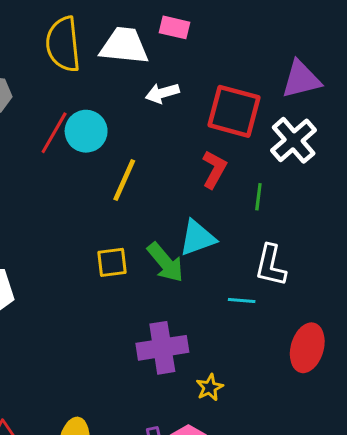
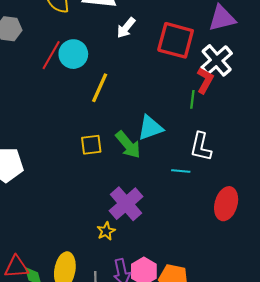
white arrow: (162, 93) -> (126, 28), turned -35
red L-shape: (214, 169) -> (205, 80), moved
purple cross: (162, 348) -> (126, 204), turned -32
yellow star: (210, 387) -> (106, 231), moved

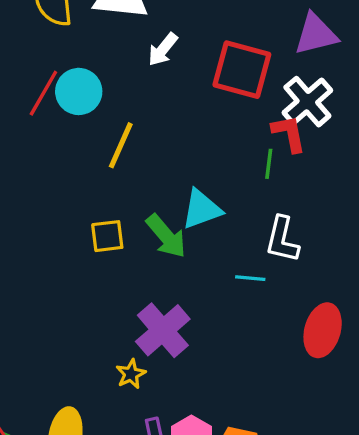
red L-shape: (205, 80) -> (289, 134), turned -40

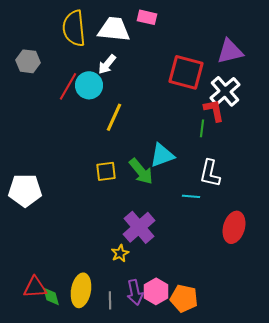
white arrow: (163, 49) -> (107, 64), moved

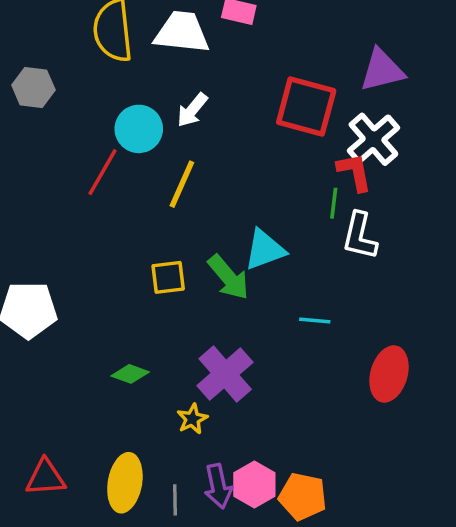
white arrow: (107, 64) -> (192, 110), moved
red line: (68, 86) -> (103, 172), moved
white L-shape: (210, 173) -> (360, 236), moved
green diamond: (51, 296) -> (130, 374), moved, turned -55

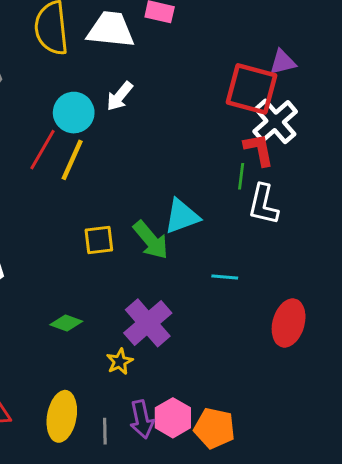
purple triangle: (382, 70) -> (283, 62), size x0.7
red square: (306, 106) -> (251, 89), moved
yellow line: (182, 184) -> (72, 160), moved

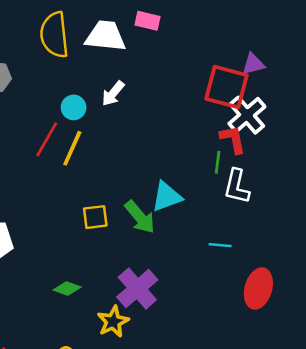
cyan circle: (74, 113) -> (74, 107), size x0.7
cyan line: (225, 277) -> (220, 245), moved
yellow star: (120, 362) -> (113, 322), size x1.4

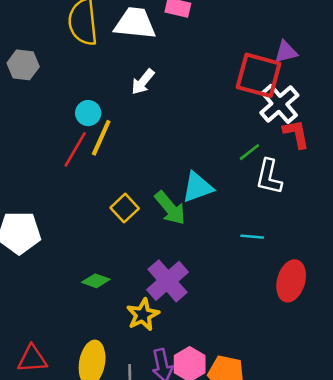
cyan circle: (74, 107) -> (88, 113), moved
red line: (47, 139) -> (75, 149), moved
red L-shape: (233, 139) -> (296, 134), moved
green line: (218, 162) -> (249, 152), turned 45
yellow square: (95, 217) -> (125, 208), turned -36

